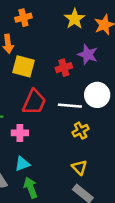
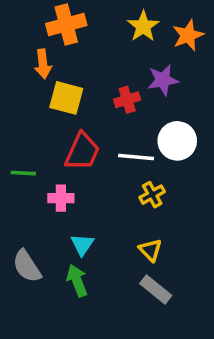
orange cross: (23, 18) -> (66, 25), size x1.5
purple star: (88, 55) -> (163, 80), turned -30
cyan triangle: (22, 164) -> (82, 245), moved, turned -35

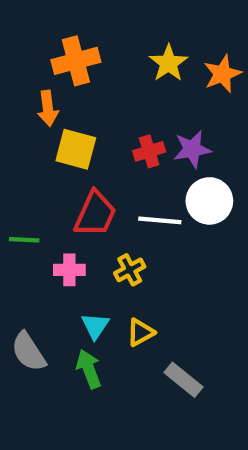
purple star: (163, 80) -> (192, 149), moved
yellow cross: (152, 195) -> (130, 270), moved
yellow triangle: (150, 250) -> (140, 332), moved, turned 45

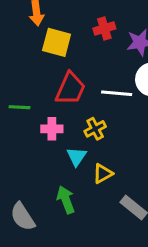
red cross: (149, 151) -> (104, 29), moved
cyan triangle: (95, 326) -> (77, 157), moved
gray semicircle: (28, 352) -> (23, 217), moved

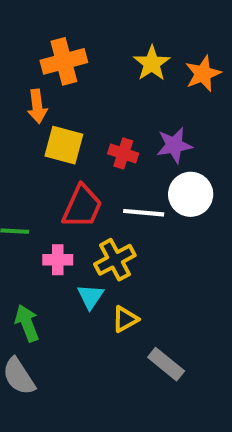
red cross: (104, 29) -> (123, 153), moved, turned 35
yellow cross: (95, 129) -> (115, 260), size x1.4
green arrow: (66, 200) -> (27, 323), moved

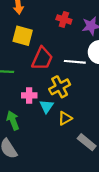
yellow square: (64, 145) -> (23, 36), moved
red cross: (123, 153) -> (64, 19), moved
pink cross: (58, 260) -> (29, 95), moved

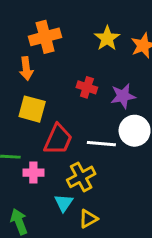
pink cross: (29, 95) -> (33, 173), moved

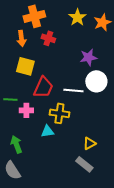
red cross: (87, 87) -> (48, 38), moved
yellow cross: (81, 177) -> (59, 113), turned 36
cyan triangle: (64, 203) -> (47, 131), turned 48
yellow triangle: (88, 219) -> (89, 143), moved

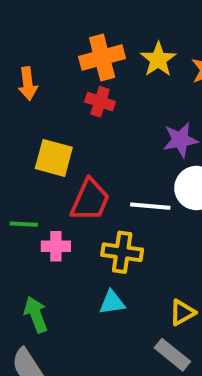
orange cross: (34, 16) -> (102, 57), moved
orange arrow: (21, 38) -> (28, 84), moved
cyan triangle: (47, 131) -> (112, 302), moved

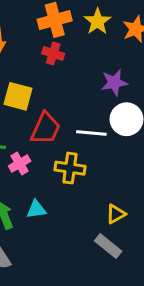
pink cross: (56, 246) -> (20, 164), turned -30
cyan triangle: (112, 302) -> (36, 209), moved

